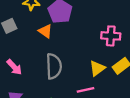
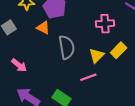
gray semicircle: (54, 66) -> (67, 47), moved

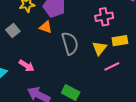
yellow rectangle: (119, 50) -> (120, 41), turned 42
pink line: (88, 77) -> (112, 66), moved

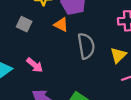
gray square: (13, 31) -> (24, 24), turned -32

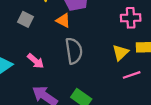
gray semicircle: (86, 46) -> (74, 51), moved

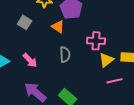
pink cross: (131, 18) -> (96, 41), moved
gray semicircle: (74, 51) -> (65, 55), size x0.7

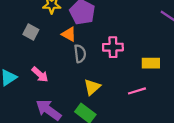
gray semicircle: (65, 55) -> (80, 54), moved
yellow triangle: (106, 60) -> (92, 87), moved

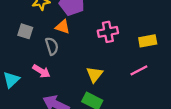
gray semicircle: (80, 54) -> (52, 46), moved

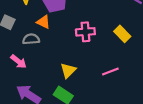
yellow rectangle: (148, 41) -> (122, 34), moved, turned 49
gray semicircle: (52, 46) -> (31, 39), turned -84

